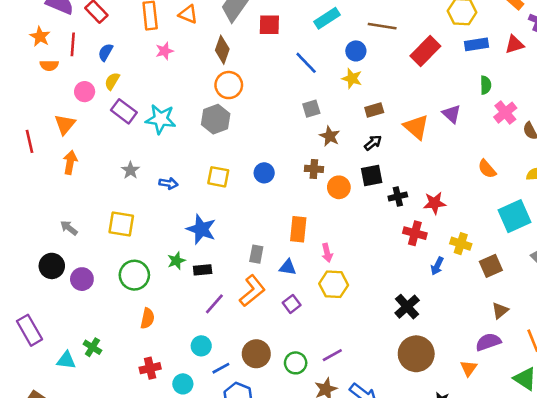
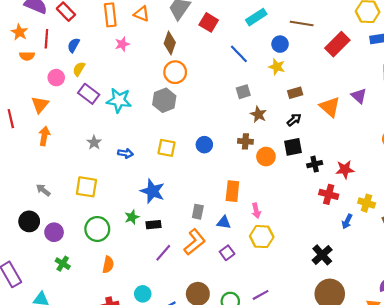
red square: (269, 25) -> (209, 22), turned 30
cyan circle: (201, 346) -> (143, 294), moved
green cross: (92, 347) -> (63, 264), moved

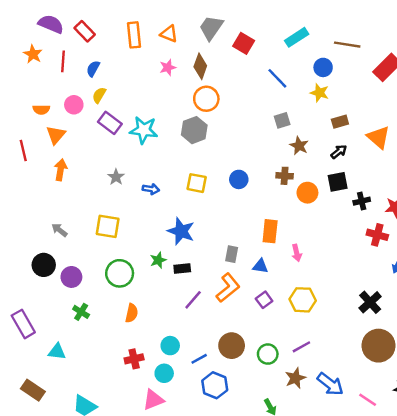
pink star: (122, 44) -> (168, 67), moved
orange semicircle: (27, 56) -> (41, 110), moved
yellow hexagon: (262, 237) -> (303, 300), moved

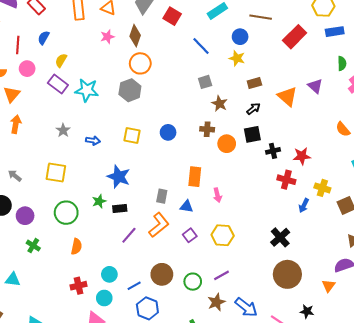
red line: (63, 61) -> (18, 45), moved
yellow semicircle: (99, 95) -> (61, 60), moved

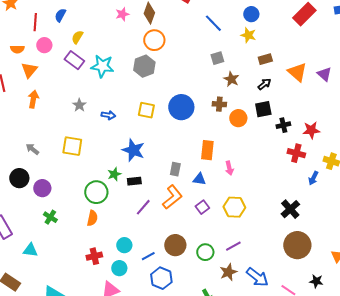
purple triangle: (315, 86) -> (324, 74), moved
blue circle: (168, 132) -> (181, 107), size x1.6
green circle: (66, 213) -> (96, 192), moved

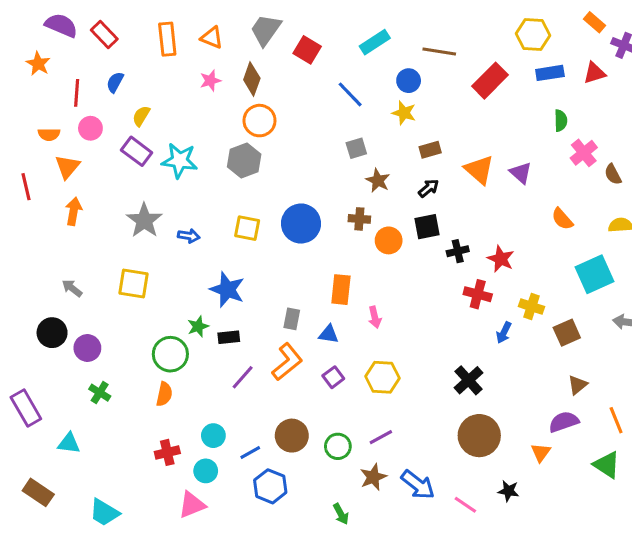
gray star: (79, 105) -> (144, 220), size x1.6
red star: (311, 130) -> (501, 259), turned 30

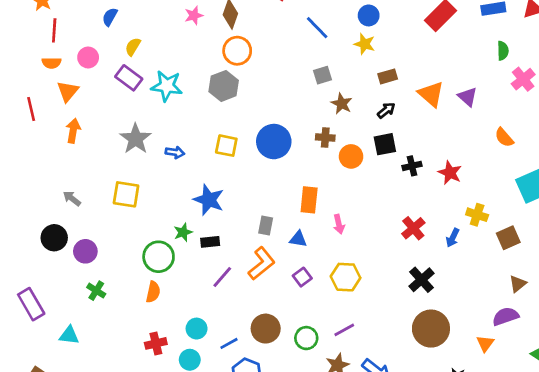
red line: (77, 93) -> (54, 30), moved
red cross: (478, 294) -> (413, 228), moved, turned 35

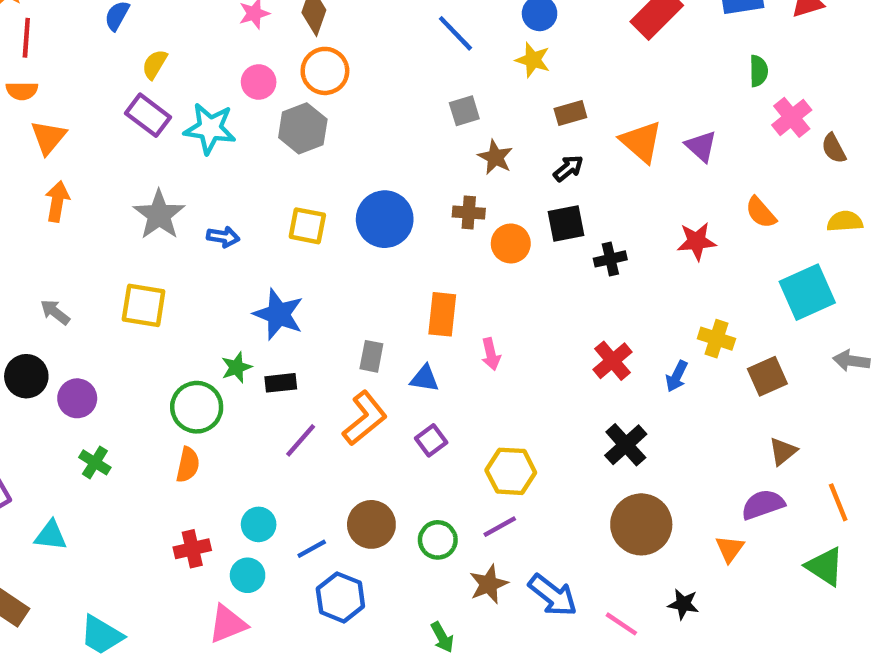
pink circle: (88, 57) -> (259, 82), moved
red star: (450, 173) -> (697, 241), moved, turned -30
yellow hexagon: (346, 277) -> (511, 471), moved

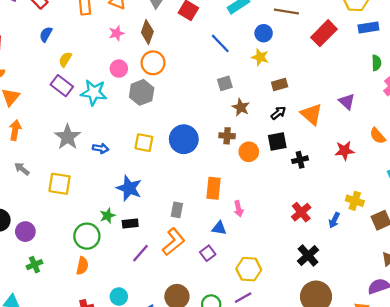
orange triangle: (641, 142) -> (311, 114), moved
gray arrow: (55, 312) -> (22, 169), moved
blue triangle: (424, 378) -> (219, 228), moved
green cross: (95, 462) -> (34, 265), turned 35

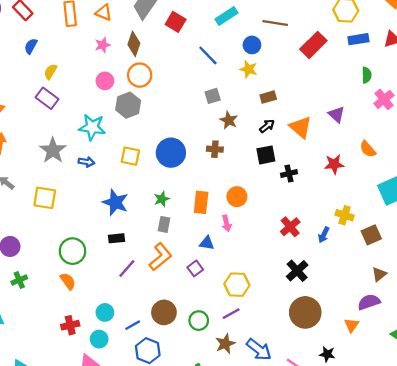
cyan star: (94, 92) -> (92, 127), moved
orange circle: (249, 152) -> (237, 197), moved
green star: (107, 216) -> (162, 199), moved
orange semicircle: (82, 266) -> (68, 281), turned -48

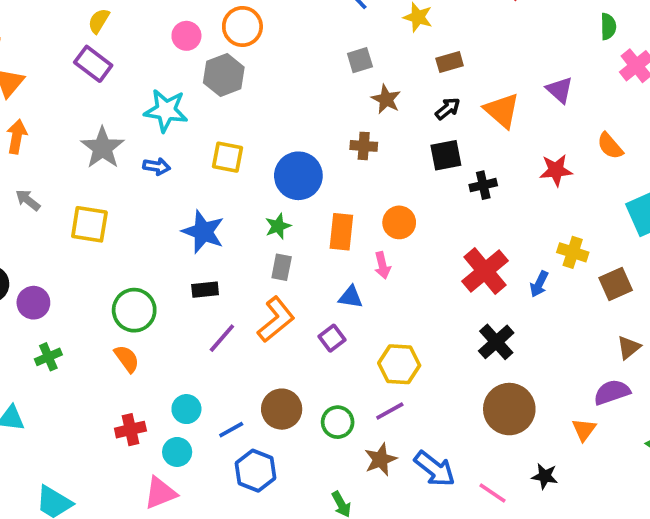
blue circle: (171, 153) -> (298, 176), moved
red cross: (290, 227) -> (485, 271), size x1.4

